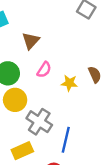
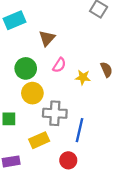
gray cross: (39, 122) -> (55, 113), turned -30

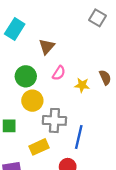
cyan rectangle: (14, 20) -> (15, 29), turned -35

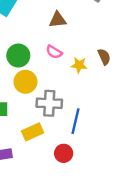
brown triangle: (47, 47) -> (58, 20), moved, turned 42
pink semicircle: (59, 73) -> (54, 52), turned 88

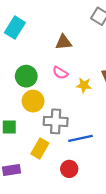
blue line: (76, 121) -> (81, 138), turned 65
yellow rectangle: (33, 132) -> (40, 149), turned -36

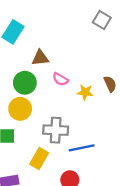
brown triangle: (64, 42) -> (40, 58), moved
yellow circle: (33, 101) -> (20, 109), moved

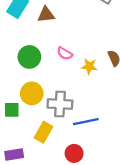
brown triangle: (40, 58) -> (46, 15), moved
yellow circle: (20, 109) -> (32, 93), moved

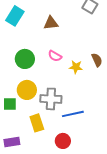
brown triangle: (46, 15) -> (51, 23), moved
yellow rectangle: (44, 132) -> (37, 123), turned -48

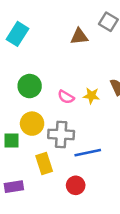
brown triangle: (51, 23) -> (79, 36), moved
pink semicircle: (55, 56) -> (66, 97), moved

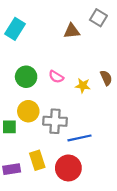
pink semicircle: (66, 97) -> (56, 77), moved
yellow rectangle: (44, 164) -> (37, 160), moved
red circle: (76, 185) -> (68, 168), size x1.5

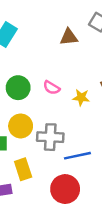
yellow rectangle: (37, 160) -> (23, 169), moved

